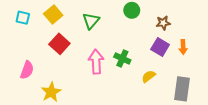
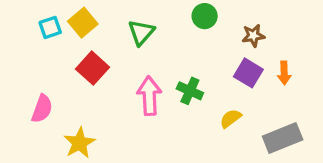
cyan square: (23, 18) -> (50, 27), moved, turned -32
gray rectangle: (182, 89) -> (283, 138), turned 60

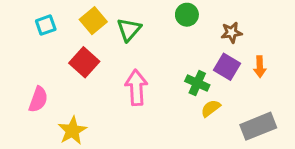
yellow square: (83, 23) -> (93, 21), moved
green cross: (190, 91) -> (197, 83), moved

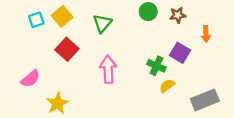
yellow square: (93, 21) -> (62, 16), moved
brown star: (231, 33) -> (178, 15), moved
orange arrow: (260, 67) -> (206, 34), moved
pink semicircle: (38, 99) -> (30, 79), turned 30

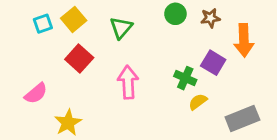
orange arrow: (206, 34) -> (244, 40), size x1.6

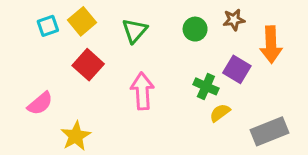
green circle: (175, 14) -> (195, 29), moved

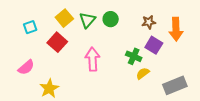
brown star: (234, 20) -> (149, 22), moved
yellow square: (82, 21) -> (64, 18), moved
cyan square: (48, 26) -> (30, 27), moved
green circle: (195, 29) -> (111, 19), moved

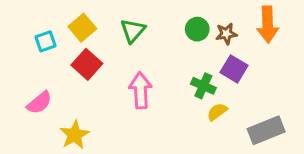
yellow square: (64, 18) -> (82, 28), moved
green circle: (111, 19) -> (197, 29), moved
orange arrow: (176, 29) -> (268, 25), moved

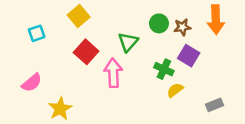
yellow square: (82, 28) -> (79, 16), moved
green triangle: (133, 31) -> (128, 42), moved
red square: (87, 64) -> (86, 52), moved
gray rectangle: (266, 130) -> (215, 105), size x0.6

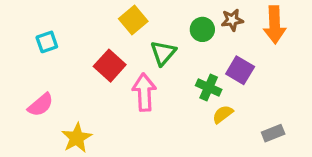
yellow square: (79, 16) -> (133, 20), moved
brown star: (182, 27) -> (232, 20), moved

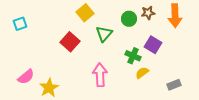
cyan square: (47, 42) -> (20, 24), moved
pink arrow: (144, 92) -> (100, 75), moved
pink semicircle: (41, 105) -> (26, 77), moved

